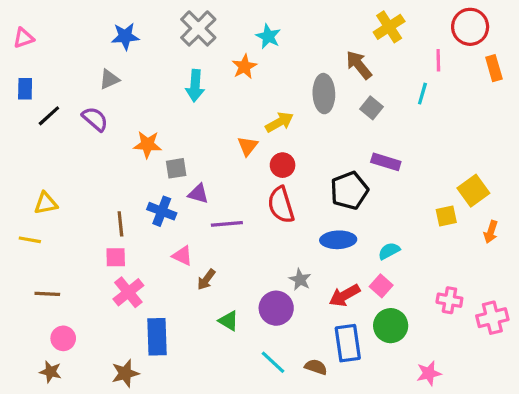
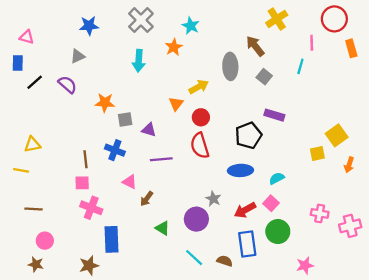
pink triangle: (23, 38) -> (27, 37), moved, turned 35
purple triangle: (198, 194) -> (149, 130), moved
pink cross: (128, 292) -> (91, 208), turned -30

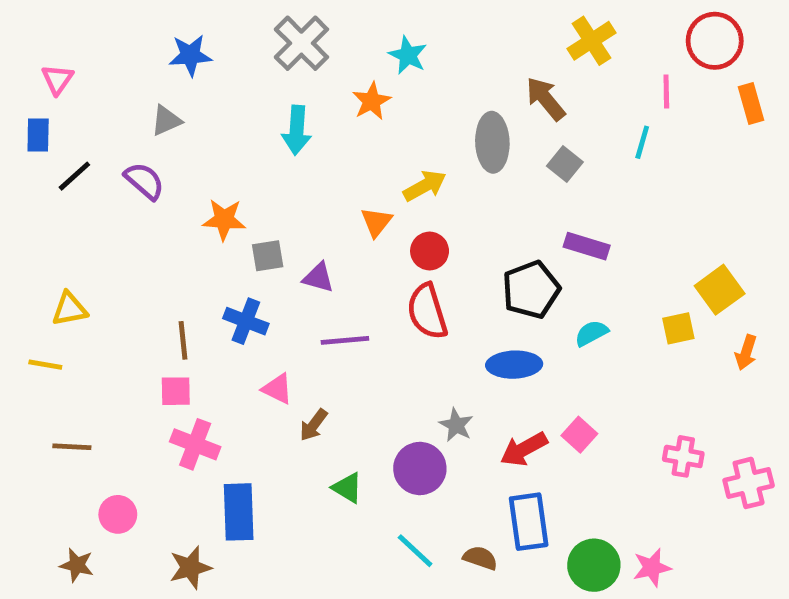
pink triangle: (27, 37) -> (57, 79), turned 49
cyan semicircle: (277, 178) -> (591, 333), moved
green circle: (278, 232) -> (594, 565), moved
pink circle: (45, 241) -> (118, 514), moved

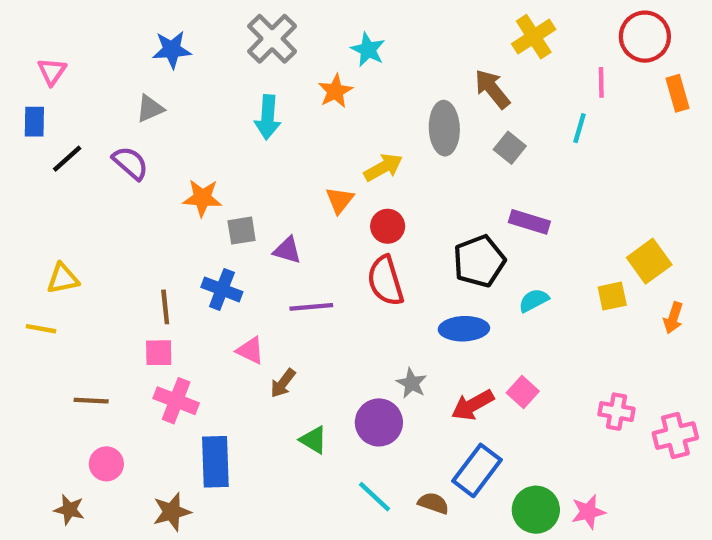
brown line: (72, 447) -> (91, 401), moved
blue rectangle: (529, 522) -> (477, 470), turned 45

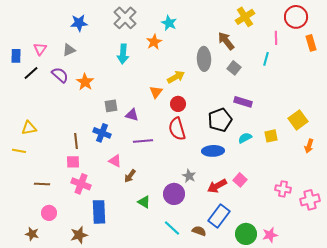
pink triangle: (52, 71) -> (40, 49), moved
orange star: (202, 198) -> (85, 82), moved, turned 30
yellow square: (612, 296) -> (271, 136), moved

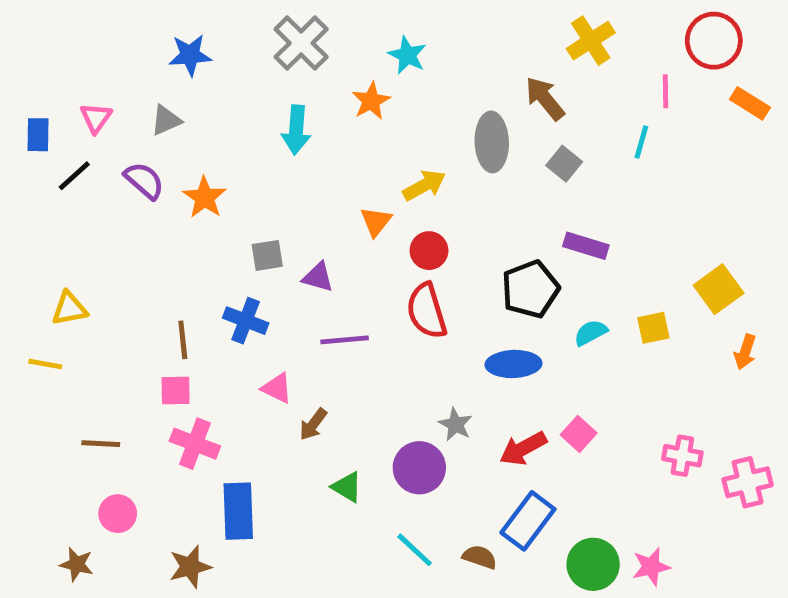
orange rectangle: (311, 43) -> (750, 103), turned -42

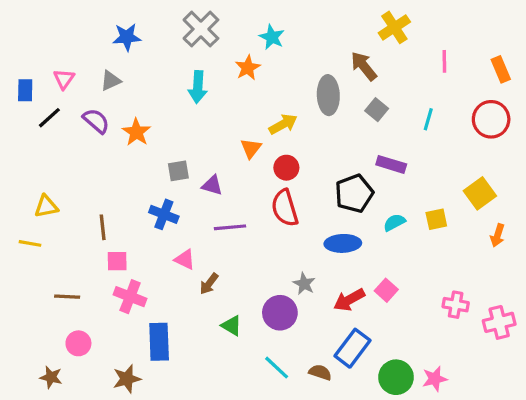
red circle: (714, 41) -> (491, 119), moved
orange rectangle: (750, 103) -> (501, 69), turned 35
cyan line: (641, 142) -> (428, 119), moved
brown line: (183, 340) -> (103, 227), moved

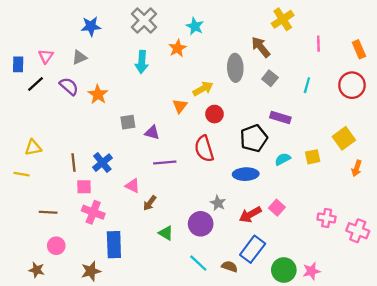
red circle: (286, 168) -> (214, 114), moved
blue cross: (164, 214) -> (102, 163), moved, turned 30
pink cross: (499, 322) -> (358, 231), turned 35

